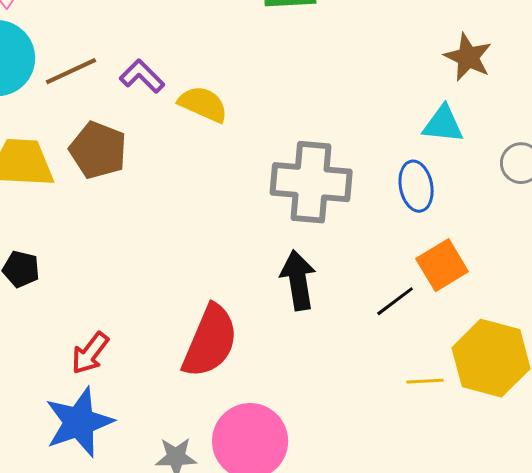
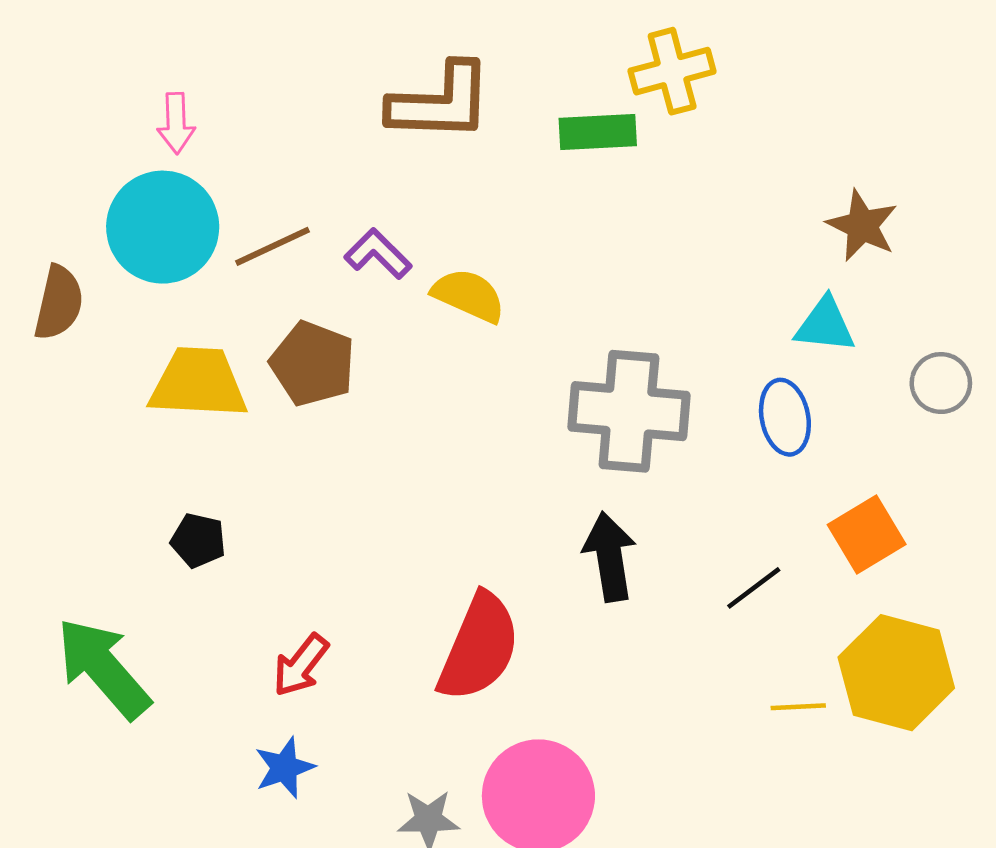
orange square: (442, 265) -> (867, 534), moved
blue star: (79, 422) -> (284, 768), size x0.6

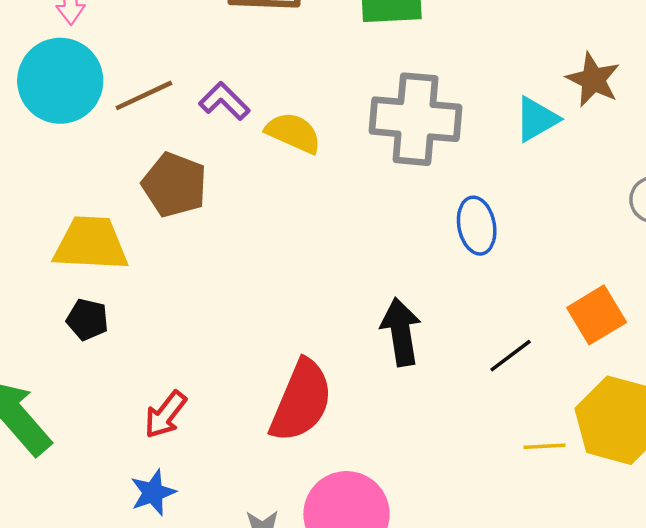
cyan triangle: (825, 325) -> (537, 119), moved, turned -36
yellow trapezoid: (198, 383) -> (91, 244), moved
gray cross: (629, 411) -> (416, 119), moved
blue ellipse: (785, 417) -> (477, 226), moved

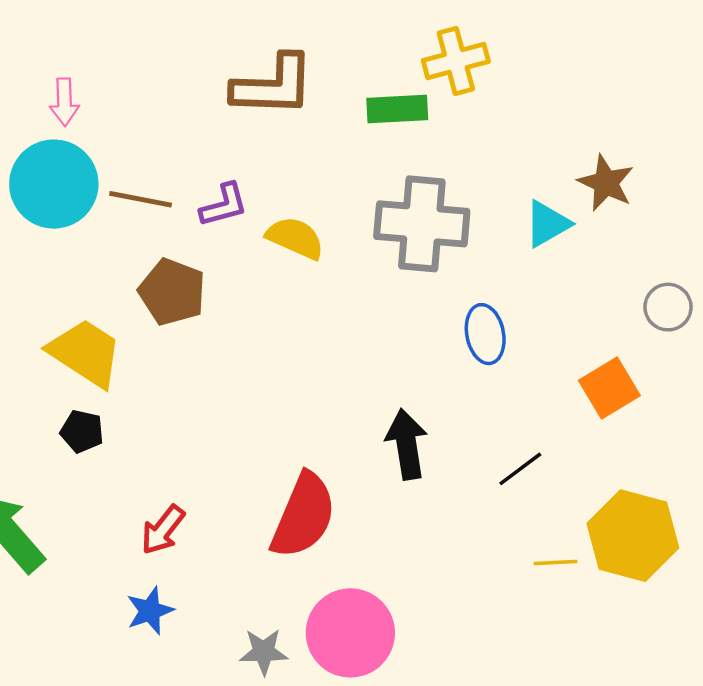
brown line: (144, 95) -> (141, 199), turned 36
purple L-shape: (224, 101) -> (224, 205), turned 120
yellow trapezoid: (91, 244) -> (85, 353), turned 30
orange square: (597, 315) -> (609, 388), moved

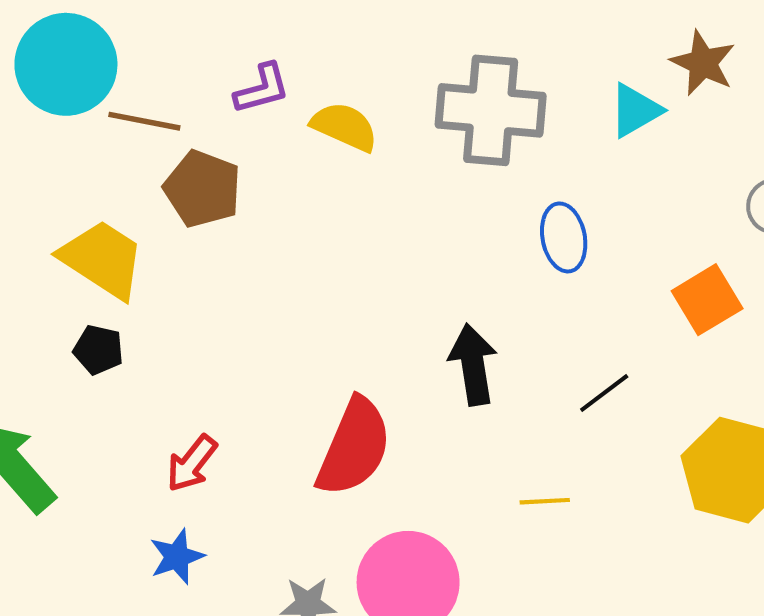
brown line: (141, 199) -> (144, 121), moved
yellow line: (555, 563) -> (545, 501), moved

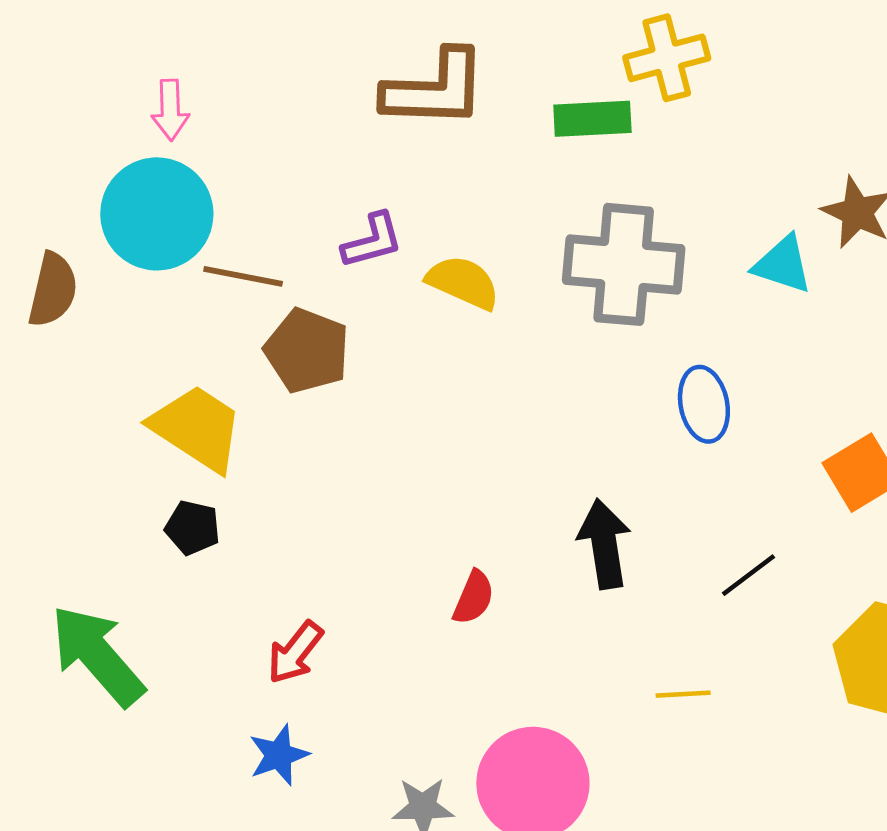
cyan triangle: (635, 110) -> (783, 264), turned 48
red semicircle: (354, 447) -> (473, 597), moved, size x0.5

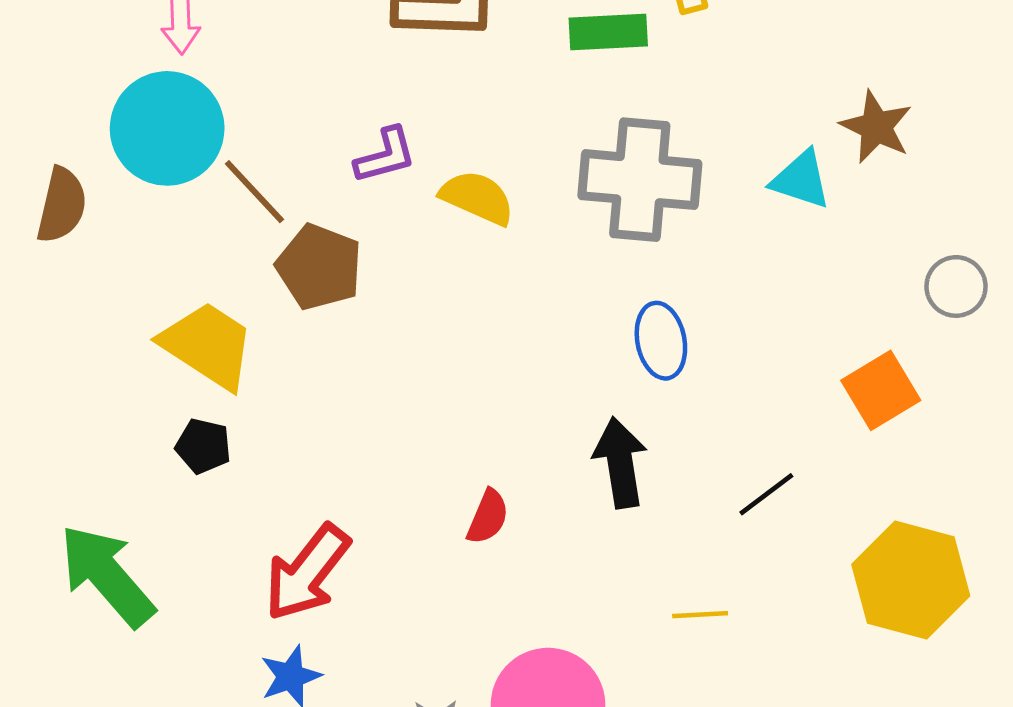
brown line: (243, 276) -> (254, 192), turned 36
blue ellipse: (704, 404) -> (661, 341), moved
red arrow: (295, 652) -> (307, 573), size x1.5

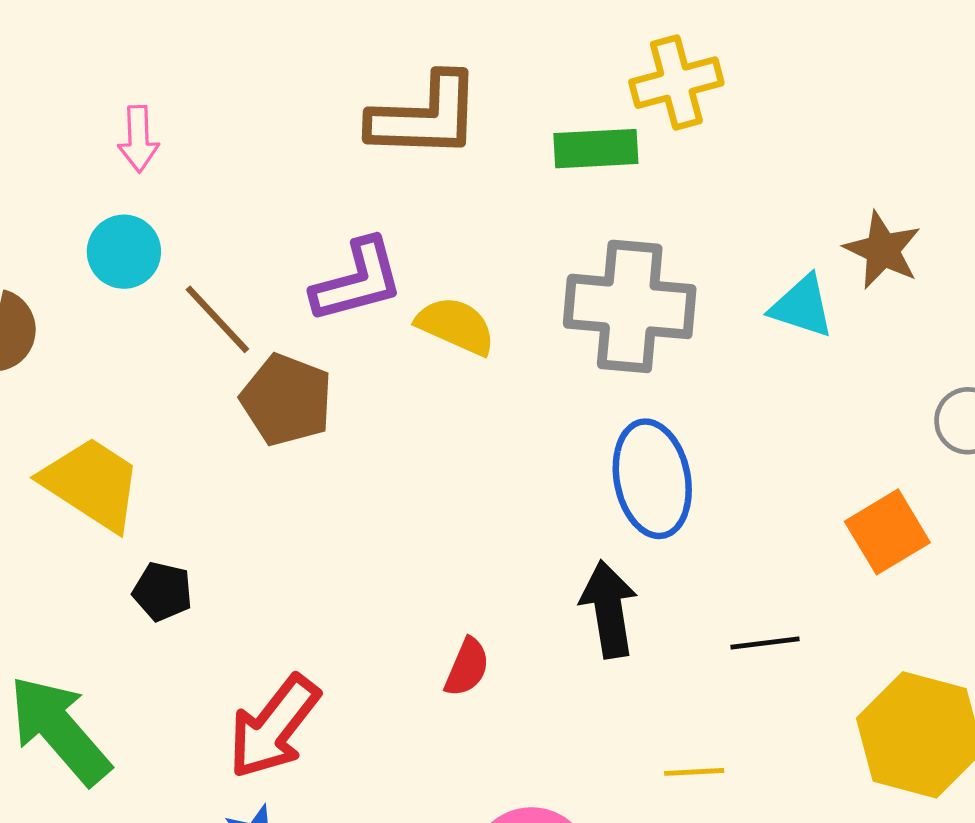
cyan circle: (167, 128) -> (124, 252), size x0.6
purple L-shape: (385, 156) -> (357, 281), size x1.4
blue ellipse: (661, 341) -> (652, 479), size x1.4
yellow trapezoid: (208, 345) -> (92, 484), moved
black line: (766, 494) -> (765, 643), turned 30

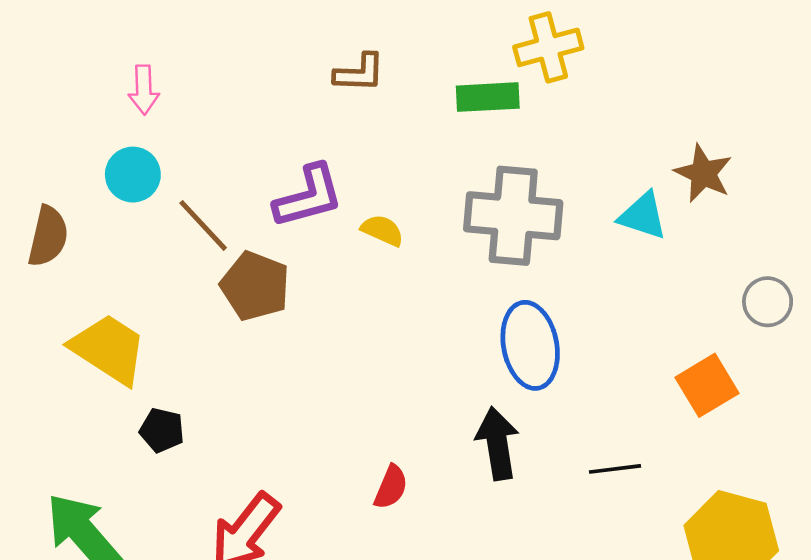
brown L-shape: (425, 116) -> (359, 73), size x0.6
yellow semicircle: (456, 326) -> (382, 230), size x0.7

